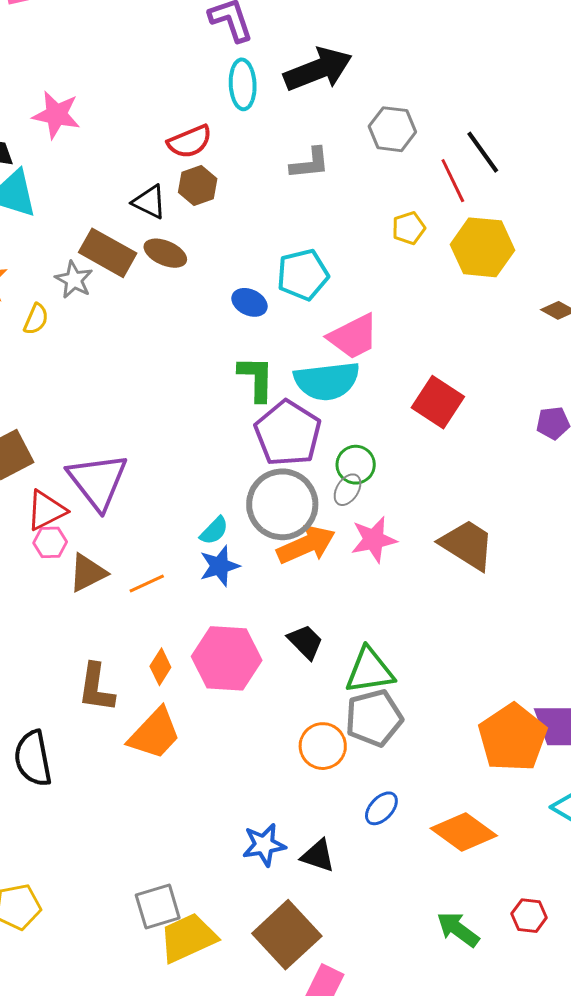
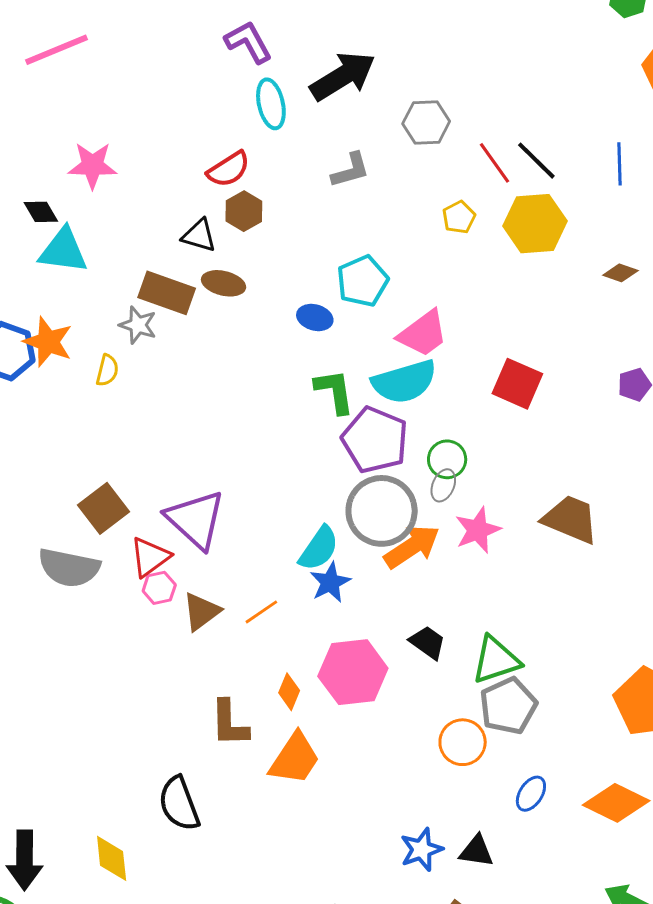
black line: (483, 152) -> (536, 161), moved
cyan semicircle: (214, 531) -> (319, 548), size x1.5

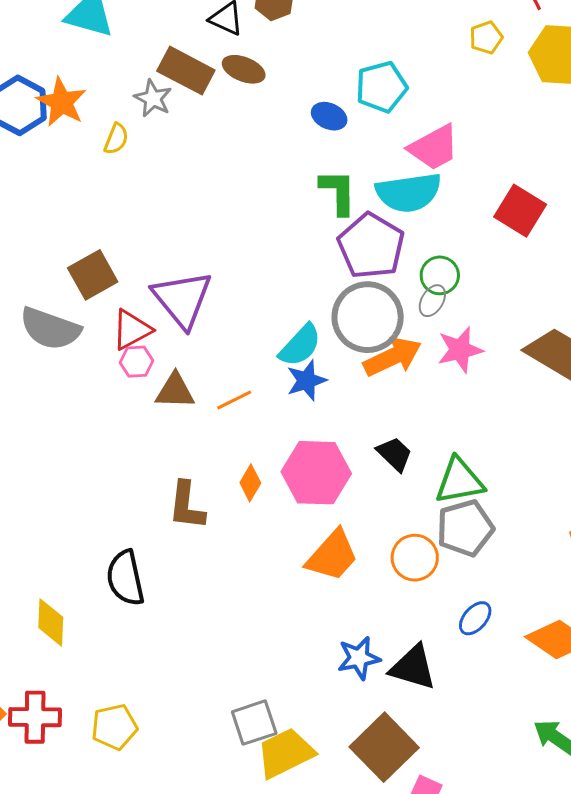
brown triangle: (201, 611) -> (175, 391), turned 30
orange trapezoid: (295, 759) -> (332, 556), moved
black triangle: (476, 851) -> (413, 667), size x1.4

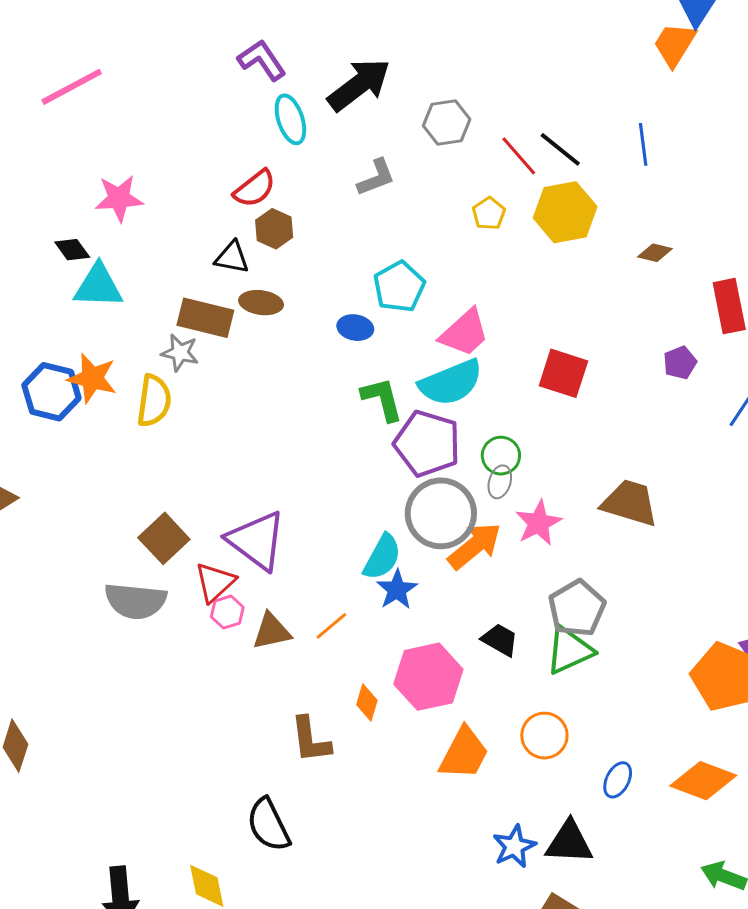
yellow semicircle: (116, 139) -> (154, 401), size x1.6
gray pentagon: (465, 528) -> (577, 608), moved

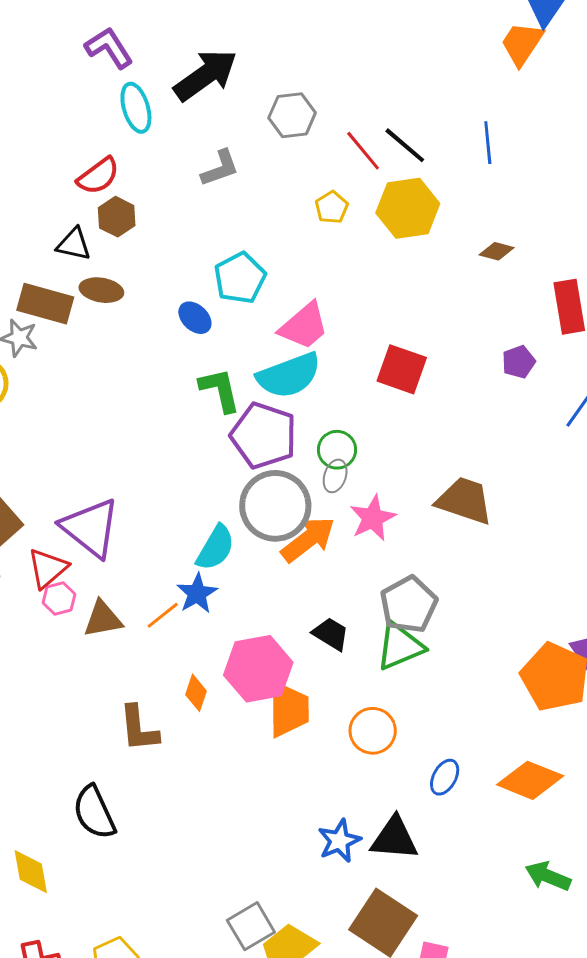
blue ellipse: (355, 328) -> (195, 318), turned 32
blue star: (397, 590) -> (197, 593), moved
orange trapezoid: (464, 753) -> (289, 709), moved, turned -30

